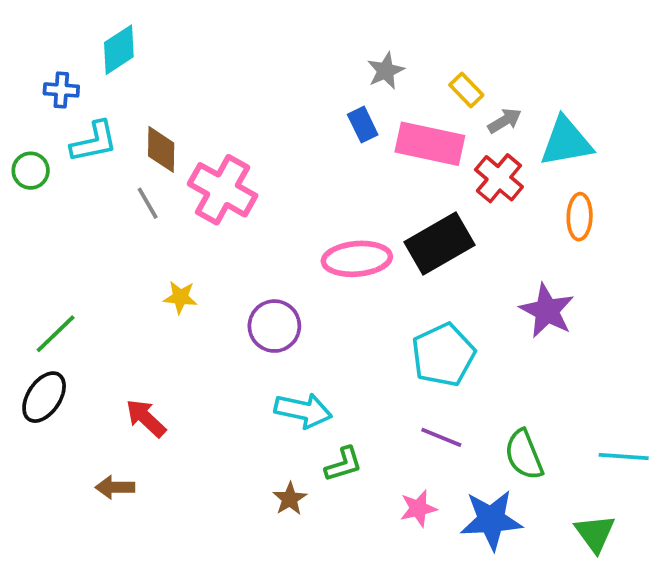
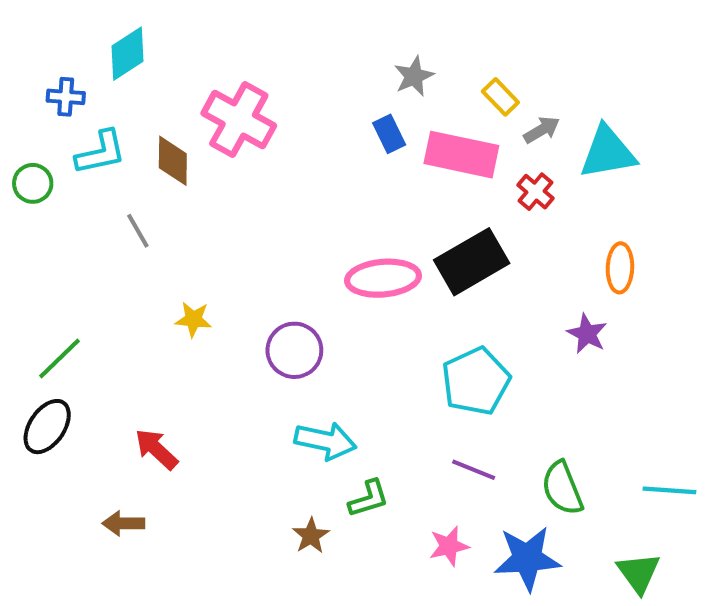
red cross: (499, 178) -> (535, 192), size x0.7
pink cross: (223, 190) -> (239, 120), moved
gray line: (148, 203) -> (138, 231), moved
orange ellipse: (580, 217) -> (620, 268), moved
purple star: (547, 311) -> (587, 334), size x0.7

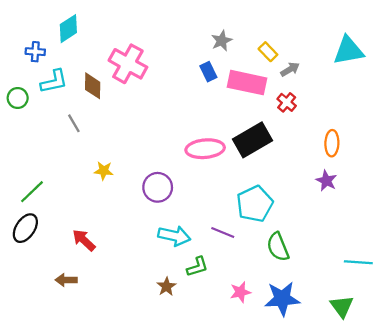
cyan triangle: (608, 152) -> (348, 51), moved
purple star: (587, 334) -> (326, 181), moved
purple line: (474, 470) -> (223, 233), moved
green semicircle: (562, 488) -> (278, 247), moved

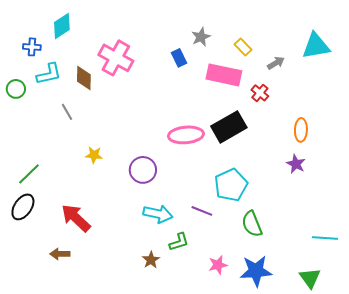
gray arrow: (290, 69) -> (276, 63), moved
blue rectangle: (208, 72) -> (179, 58), moved
red arrow: (84, 240) -> (76, 218), size x1.4

